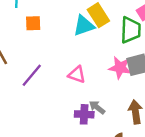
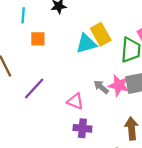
pink triangle: (77, 75) -> (75, 101), moved
gray arrow: (97, 107) -> (101, 87), moved

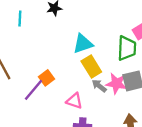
yellow rectangle: (101, 34) -> (91, 67), moved
orange square: (38, 39) -> (46, 78), moved, turned -35

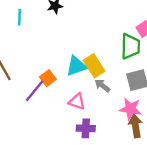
cyan triangle: (83, 44) -> (76, 66), moved
pink star: (117, 83) -> (130, 109), moved

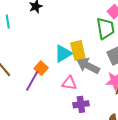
yellow rectangle: (94, 66) -> (78, 50), turned 30
gray arrow: (102, 86) -> (88, 66), size x1.6

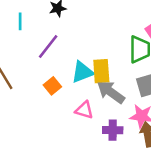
purple line: (32, 81) -> (48, 47), moved
purple cross: (81, 104) -> (113, 130), moved

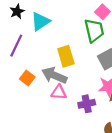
cyan triangle: (82, 72) -> (40, 21), moved
gray arrow: (111, 92) -> (54, 75), moved

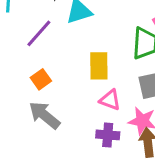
gray arrow: (54, 75) -> (44, 115), moved
pink triangle: (59, 92) -> (110, 100), moved

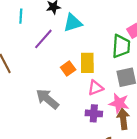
orange square: (41, 79) -> (68, 69), moved
pink triangle: (110, 100) -> (95, 88), turned -42

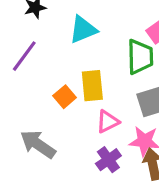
cyan triangle: (73, 23) -> (83, 29), moved
purple cross: (94, 113) -> (108, 160), turned -35

